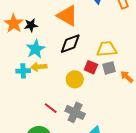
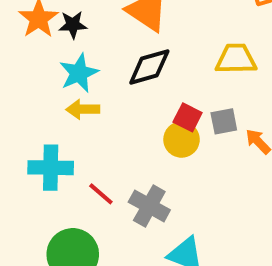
yellow trapezoid: (107, 49) -> (236, 59), moved
cyan cross: (23, 71) -> (51, 168), moved, size x1.5
yellow circle: (75, 79) -> (182, 140), moved

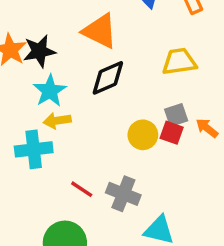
black star: (73, 25) -> (39, 51), size x1.4
red square: (188, 117) -> (172, 133), moved
cyan cross: (51, 168) -> (34, 149), moved

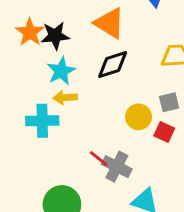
red square: (172, 133) -> (164, 132), moved
red line: (82, 189) -> (99, 158), moved

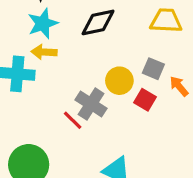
gray square: (169, 102) -> (153, 69), turned 30
gray cross: (117, 167) -> (91, 104), moved

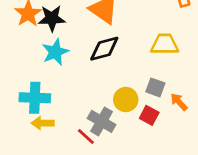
yellow arrow: (44, 52) -> (43, 123), moved

